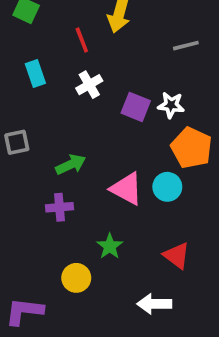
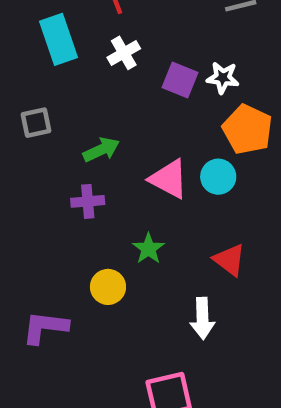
cyan rectangle: (35, 73) -> (58, 39), size x1.5
white arrow: (154, 304) -> (202, 318), turned -92

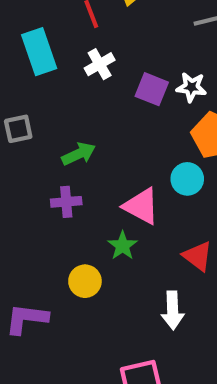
pink triangle: (169, 179) -> (141, 206), moved

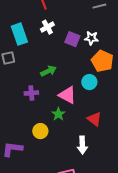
cyan rectangle: (39, 52) -> (19, 34), moved
green arrow: (79, 154) -> (48, 71), moved

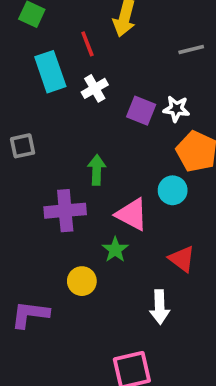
cyan rectangle: (19, 34) -> (50, 72), moved
green arrow: (48, 71) -> (97, 170), turned -63
purple cross: (31, 93) -> (65, 211), size x1.5

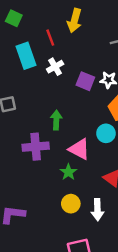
yellow circle: (82, 281) -> (71, 204), moved

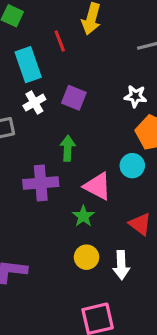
white cross: (55, 67) -> (34, 103), moved
purple square: (85, 81) -> (74, 98), moved

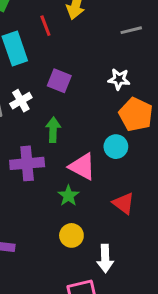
white cross: (34, 103) -> (21, 101), moved
white arrow: (121, 265) -> (105, 258), moved

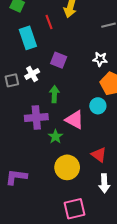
green star: (68, 196) -> (55, 137), moved
red triangle: (124, 203) -> (99, 155), moved
yellow circle: (71, 235) -> (67, 167), size x1.5
white arrow: (105, 258) -> (104, 183), moved

